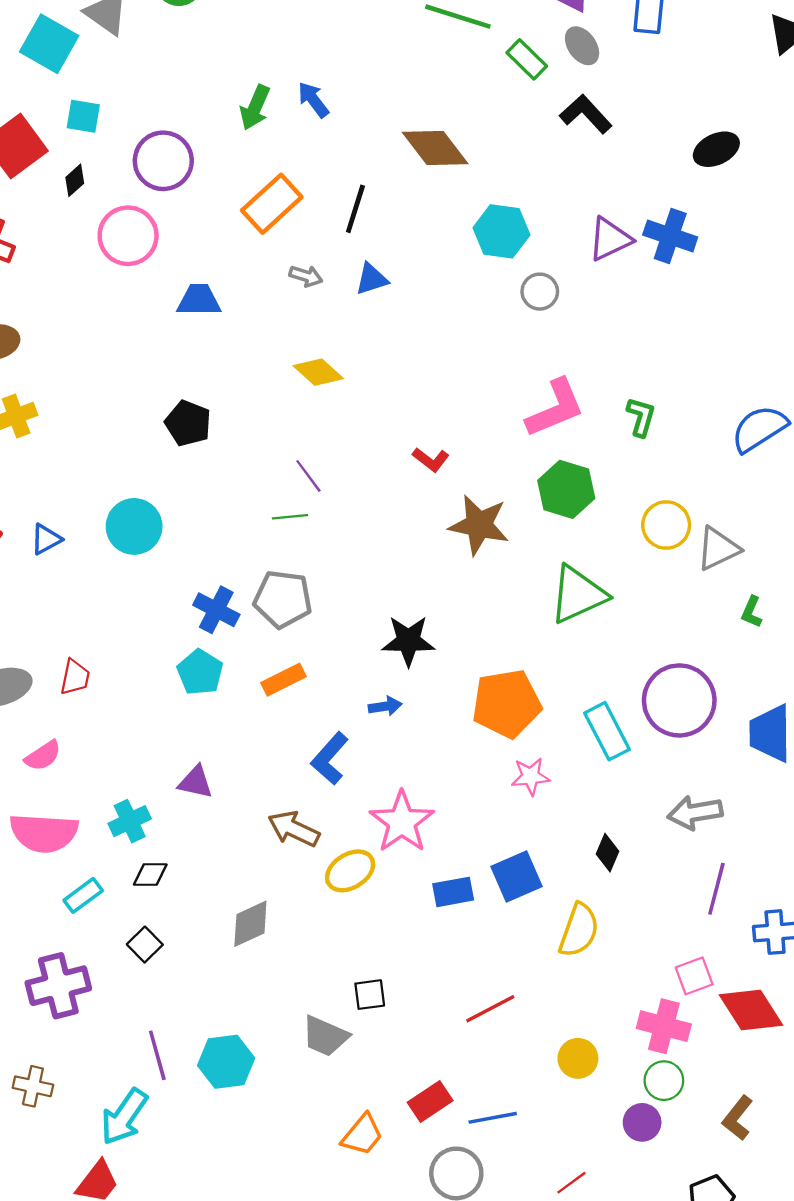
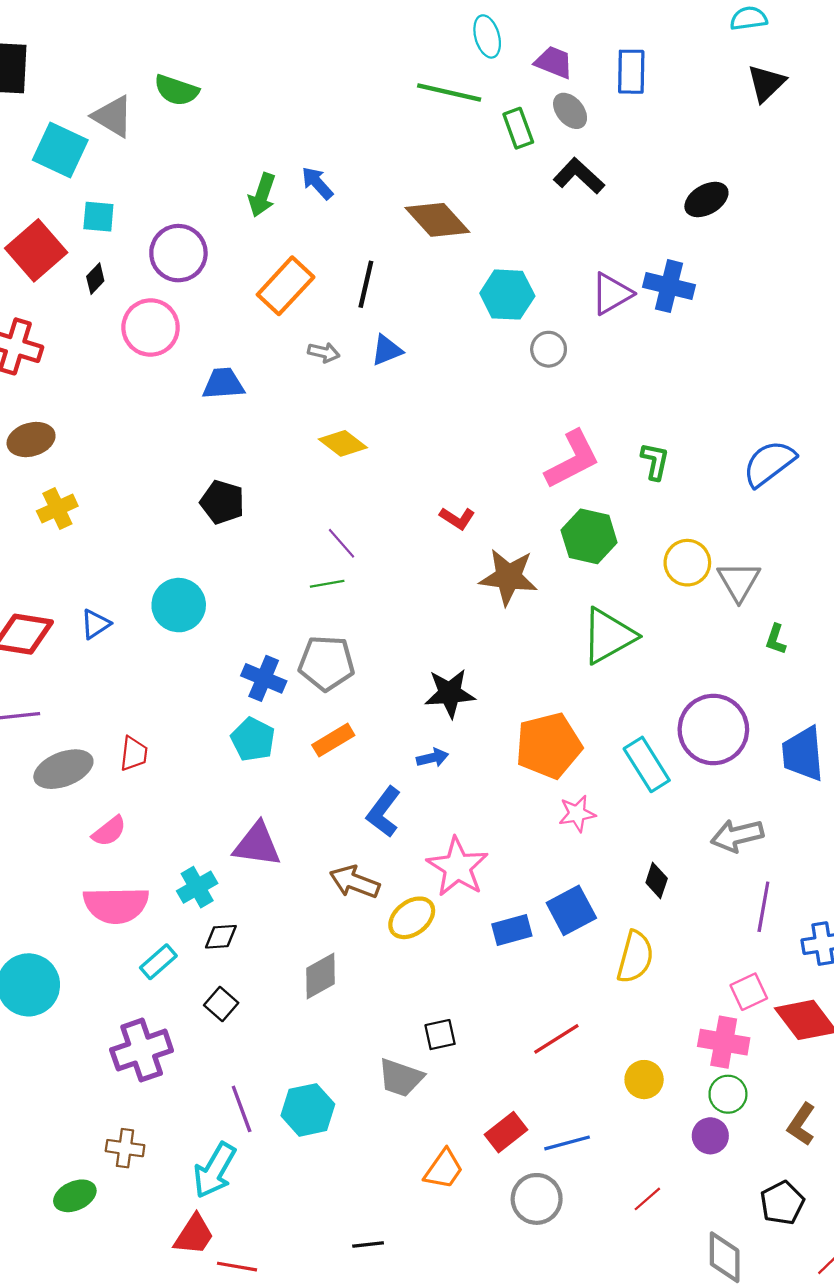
green rectangle: (527, 59) -> (518, 128), turned 30
gray triangle: (718, 549) -> (739, 581), turned -30
purple triangle: (196, 782) -> (257, 845), size x1.4

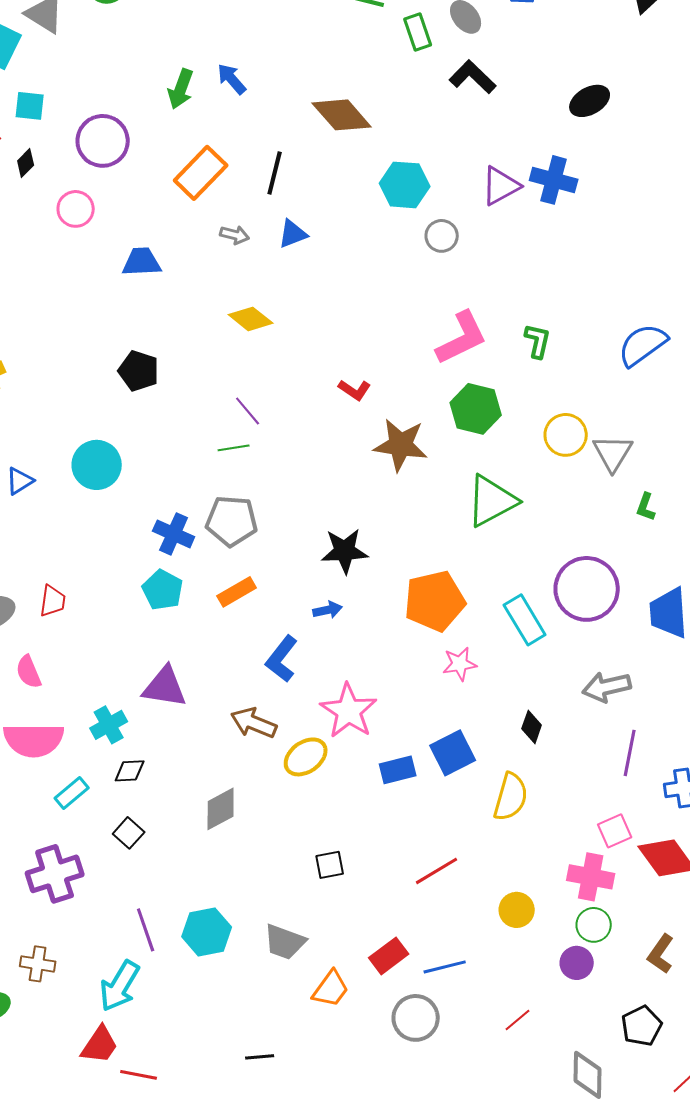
pink circle: (151, 328) -> (76, 209), size x0.7
pink semicircle: (109, 831) -> (29, 672), turned 104
gray trapezoid: (401, 1078) -> (285, 942), moved

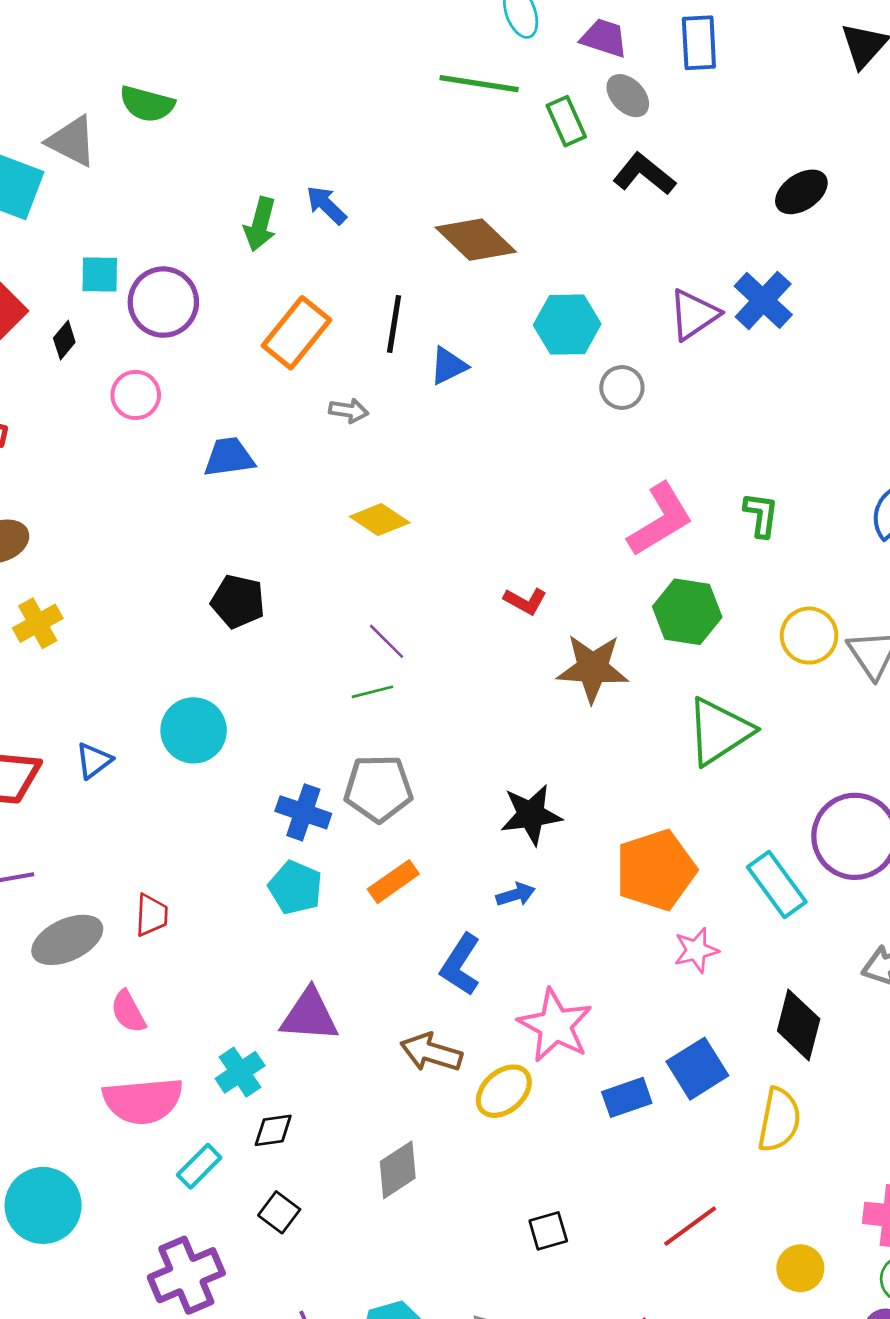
cyan square: (30, 106) -> (100, 274), moved
blue cross: (554, 180) -> (763, 300), turned 33
blue triangle: (293, 234) -> (448, 366), moved
black diamond: (532, 727) -> (799, 1025), size x1.6

